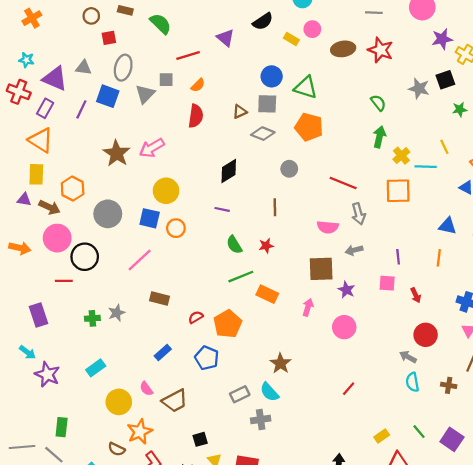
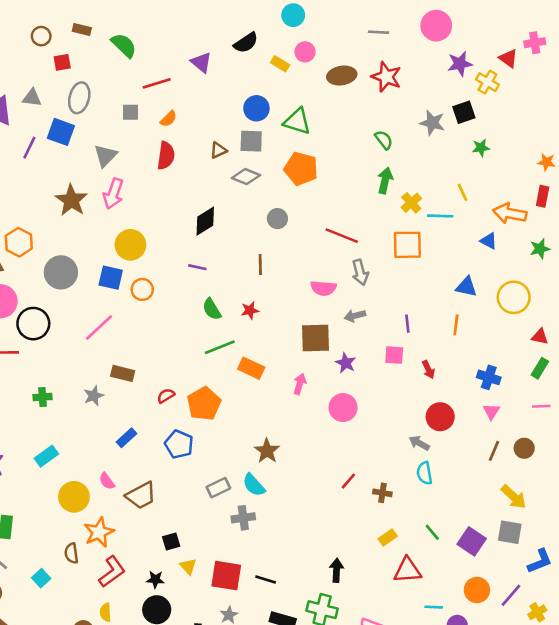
gray triangle: (145, 94) -> (105, 156), moved
pink arrow: (152, 148) -> (113, 194), turned -40
gray star: (117, 313) -> (94, 396), moved
brown cross: (449, 385) -> (382, 493), moved
brown semicircle: (117, 449) -> (71, 553), turned 56

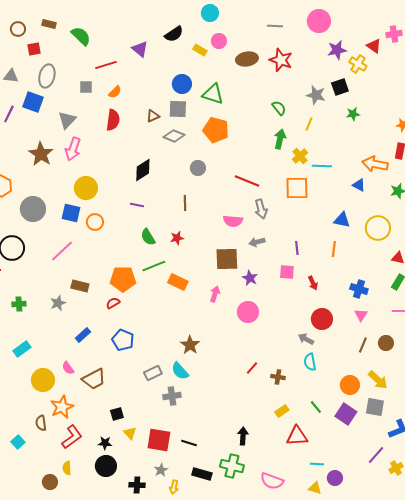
yellow line: (462, 192) -> (309, 124), moved, turned 48
orange pentagon: (204, 404) -> (123, 279), moved, turned 30
orange circle: (477, 590) -> (350, 385), moved

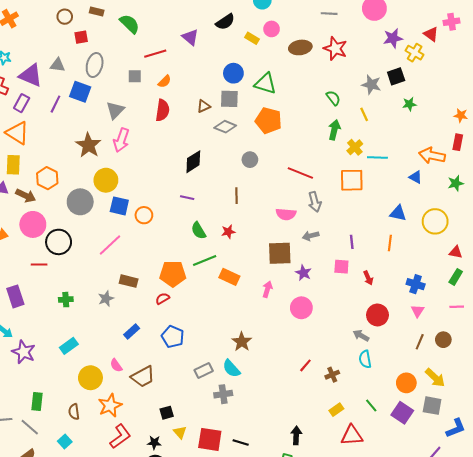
yellow line: (309, 124) -> (364, 114), turned -48
yellow circle: (86, 188) -> (106, 180), moved
brown cross: (278, 377) -> (332, 375), turned -32
brown semicircle: (41, 423) -> (74, 412), moved

